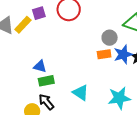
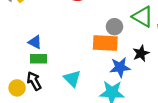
orange rectangle: (104, 54) -> (105, 43), size x1.6
blue star: (123, 54) -> (120, 67), moved

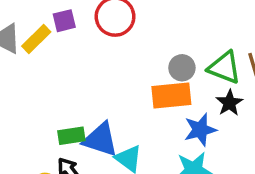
green triangle: (143, 17) -> (224, 67), moved
blue triangle: (35, 42) -> (100, 140), moved, size x1.6

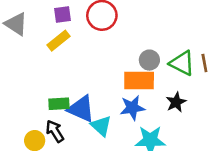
yellow rectangle: (36, 39) -> (58, 41), moved
black star: (229, 103) -> (176, 102), moved
blue star: (200, 130) -> (132, 108), moved

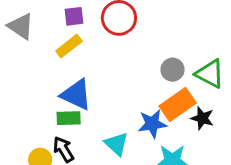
orange rectangle: (139, 80) -> (178, 105), moved, turned -36
black star: (176, 102) -> (202, 118), turned -30
blue triangle: (81, 109) -> (76, 95), moved

